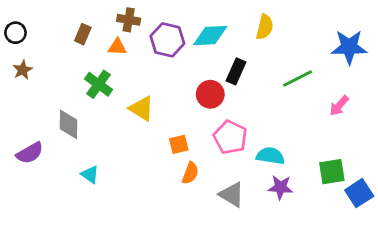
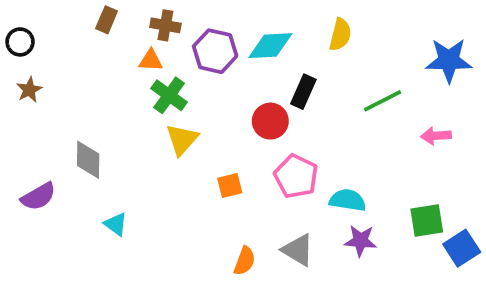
brown rectangle: (83, 34) -> (107, 20), moved
green cross: (99, 84) -> (169, 95), moved
pink arrow: (339, 106) -> (436, 136), turned 45
yellow triangle: (142, 109) -> (182, 139), turned 40
orange semicircle: (190, 173) -> (245, 261), moved

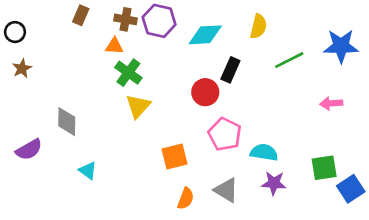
purple hexagon: (215, 51) -> (159, 21), moved
green line: (383, 101) -> (289, 60), moved
orange square: (230, 185) -> (174, 157), moved, size x1.4

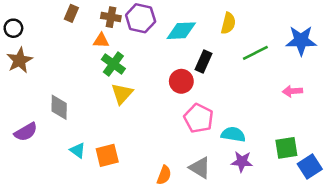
brown star: (22, 68) -> (20, 60), size x1.5
orange square: (174, 157) -> (107, 155), moved

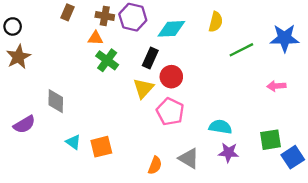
black rectangle: (204, 62) -> (150, 58), moved
yellow triangle: (122, 94) -> (143, 88), moved
pink pentagon: (199, 118) -> (170, 112), moved

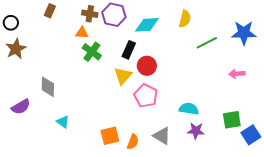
brown rectangle: (67, 12) -> (50, 11), moved
orange square: (101, 147) -> (110, 136), moved

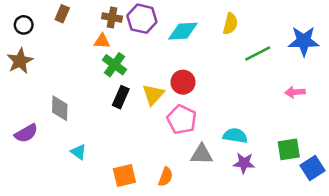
black circle: (11, 23) -> (24, 25), moved
black rectangle: (129, 50) -> (121, 97), moved
orange square: (110, 136) -> (124, 176), moved
gray triangle: (162, 136) -> (202, 154), moved, turned -30

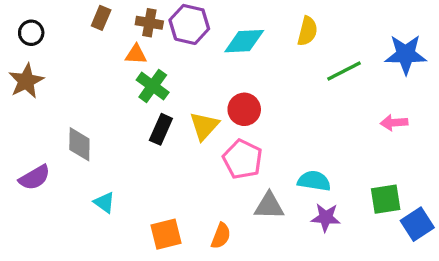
brown rectangle: (62, 14) -> (101, 18), moved

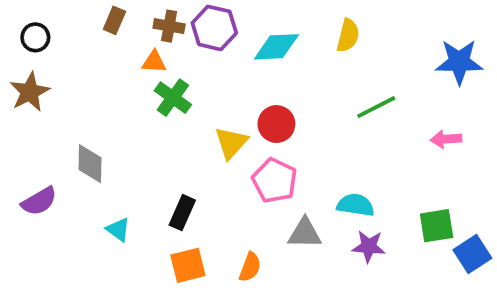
green line: (344, 71) -> (376, 107), moved
black rectangle: (161, 129) -> (182, 213), moved

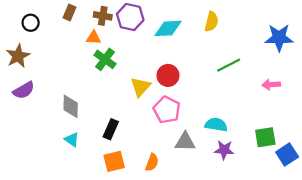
black circle: (35, 37) -> (31, 23), moved
gray diamond: (90, 164) -> (71, 106), moved
purple semicircle: (39, 201) -> (24, 90), moved

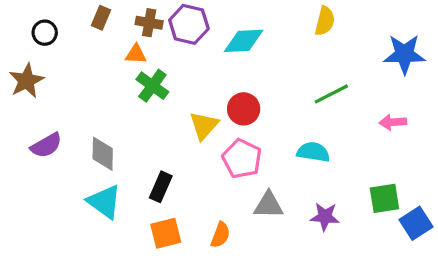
yellow semicircle: (212, 22) -> (325, 21), moved
purple semicircle: (24, 90) -> (46, 145), moved
cyan semicircle: (216, 125) -> (313, 152), moved
cyan triangle: (72, 140) -> (104, 202), size x1.6

